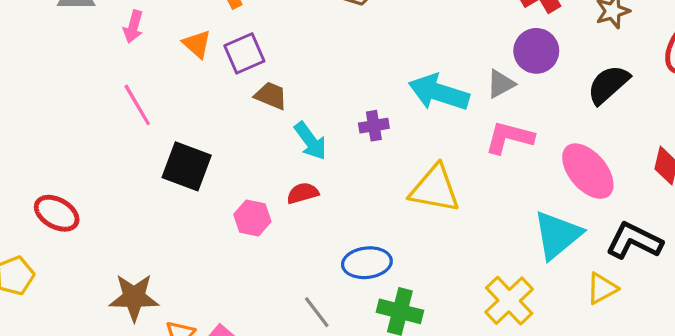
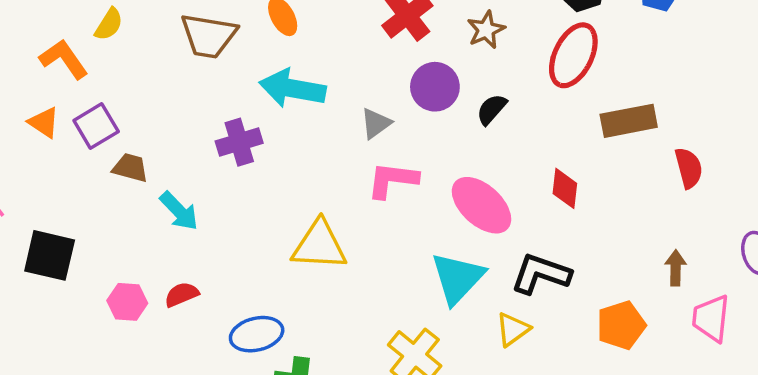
purple circle: (536, 51) -> (435, 87), moved
black semicircle: (608, 84) -> (492, 109), size x0.7
cyan arrow: (439, 92) -> (292, 88), moved
purple cross: (374, 126) -> (239, 142), moved, size x1.4
red semicircle: (303, 193) -> (182, 294), moved

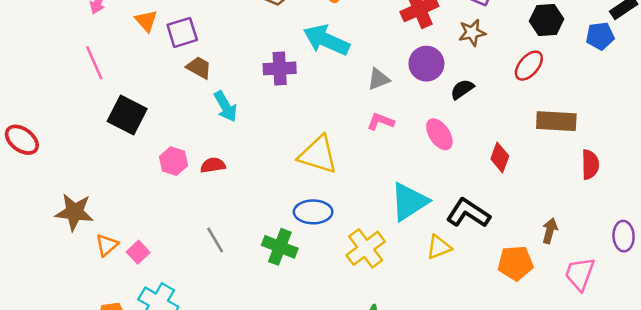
red ellipse: (573, 55) -> (529, 66), size x0.7
pink L-shape: (392, 180) -> (380, 122), size x0.7
pink ellipse: (481, 205) -> (439, 134), moved, size x0.7
brown arrow: (676, 268) -> (550, 231), moved
blue ellipse: (257, 334) -> (313, 212), moved

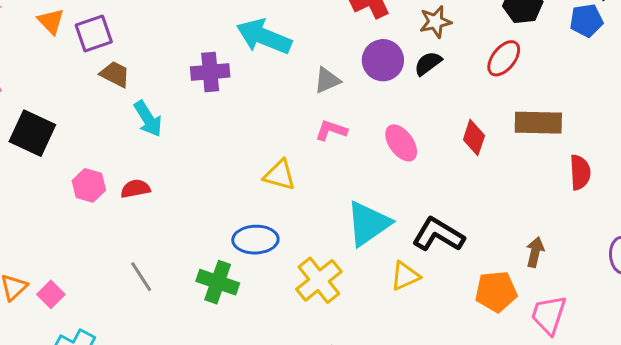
black semicircle: (462, 89) -> (428, 63), moved
yellow triangle: (318, 155) -> (280, 175), moved, size x0.7
red diamond: (500, 157) -> (474, 138), moved
pink trapezoid: (580, 274) -> (549, 315), moved

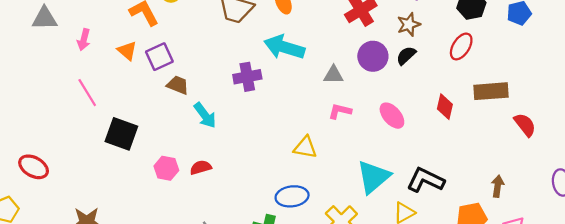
gray triangle: (327, 80) -> (334, 75), turned 30
red semicircle: (580, 172) -> (525, 125), turned -30

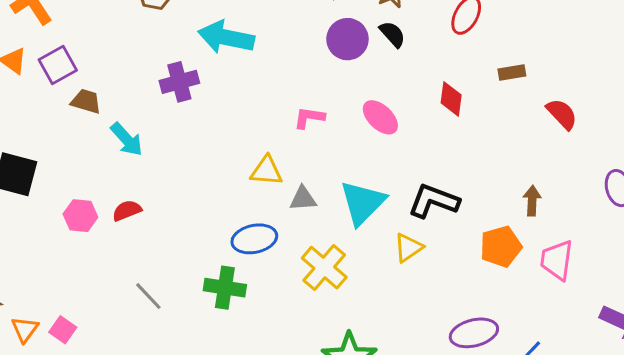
black semicircle: (406, 55) -> (392, 34), turned 95
gray triangle: (334, 75) -> (303, 199), moved
brown rectangle: (491, 91) -> (512, 72), size x0.6

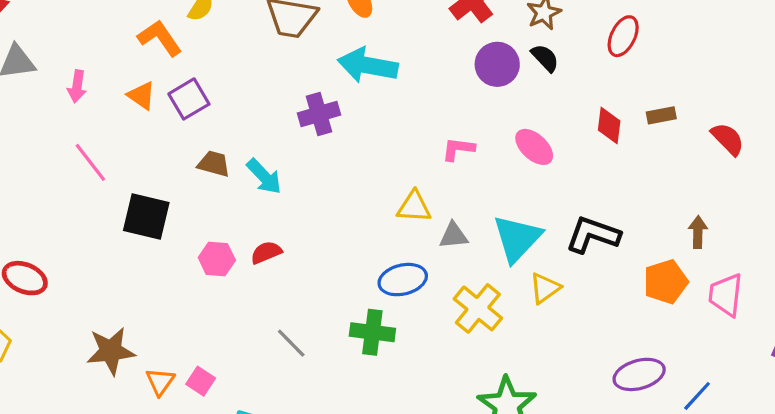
brown rectangle: (512, 72) -> (661, 115), moved
brown trapezoid: (86, 101) -> (214, 164), moved
yellow triangle: (408, 248) -> (545, 288), moved

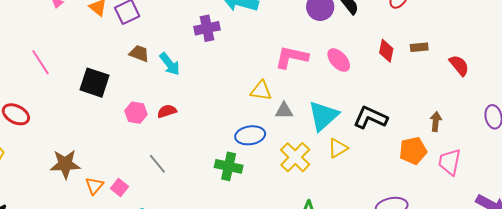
pink L-shape: (458, 149) -> (292, 57), size x1.6
pink line: (90, 162) -> (40, 62), moved
gray line: (291, 343) -> (157, 164), moved

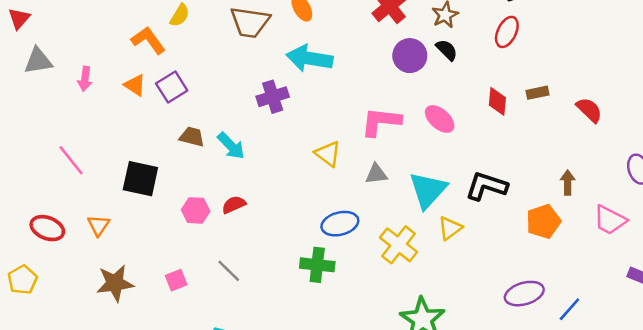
yellow triangle: (261, 91) -> (328, 154), moved, turned 35
gray triangle: (284, 111) -> (376, 174), moved
pink trapezoid: (450, 162) -> (610, 220), moved, turned -68
orange triangle: (94, 186) -> (98, 225), moved
pink square: (119, 188) -> (176, 280), moved, turned 36

